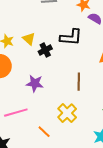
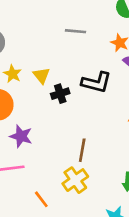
brown line: (79, 82) -> (82, 150), moved
purple star: (35, 83) -> (21, 136), moved

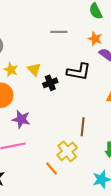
brown line: (82, 150) -> (83, 127), moved
orange line: (41, 199) -> (52, 168), moved

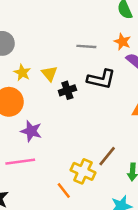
gray line: (59, 32) -> (86, 46), moved
brown line: (83, 127) -> (107, 156), moved, turned 30
yellow cross: (67, 151) -> (83, 171), turned -30

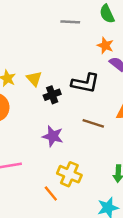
gray line: (86, 46) -> (70, 22), moved
purple star: (31, 131) -> (53, 136), moved
brown line: (107, 156) -> (93, 123), moved, turned 70

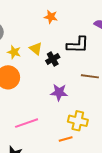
orange star: (105, 46) -> (51, 17), moved
orange line: (51, 193) -> (66, 139), turned -56

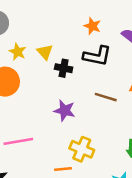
orange star: (51, 17) -> (92, 26), moved
black cross: (53, 59) -> (64, 68), turned 32

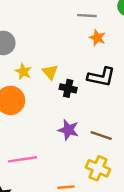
orange star: (92, 26) -> (97, 38), moved
brown line: (106, 97) -> (101, 135), moved
yellow cross: (82, 149) -> (98, 168), moved

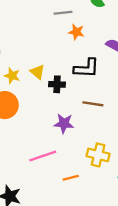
brown line: (101, 135) -> (93, 104), moved
pink line: (23, 159) -> (43, 156), moved

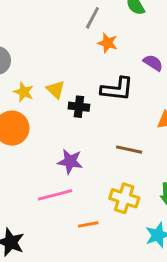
gray line: (63, 13) -> (92, 18), turned -60
brown line: (93, 104) -> (129, 150), moved
purple star: (64, 123) -> (70, 161), moved

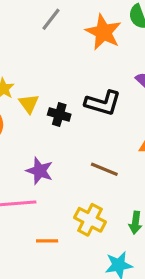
gray line: (92, 18) -> (51, 19), moved
orange star: (108, 43) -> (103, 32), moved, size x1.6
yellow triangle: (56, 89) -> (29, 104), moved

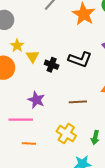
brown line: (104, 169) -> (78, 102), turned -30
orange line: (47, 241) -> (29, 143), moved

